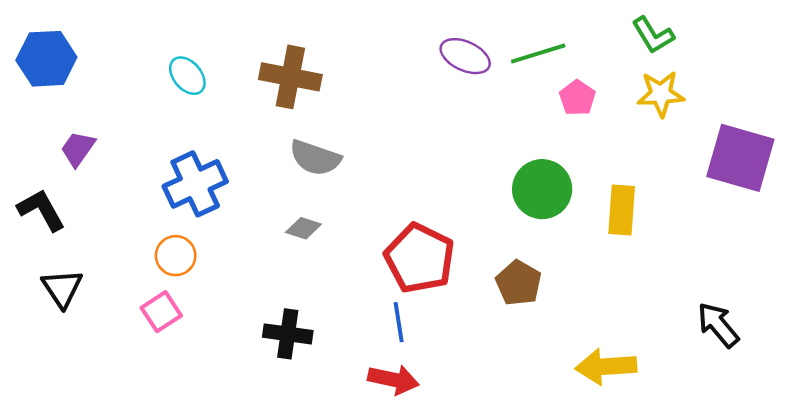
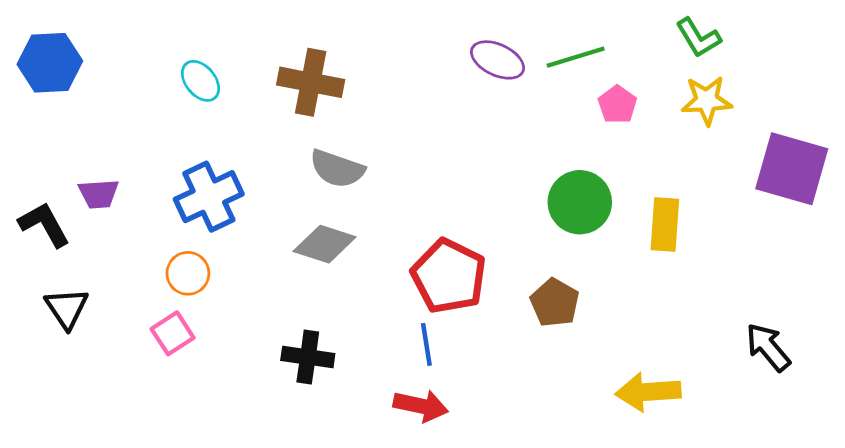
purple trapezoid: (78, 149) -> (99, 194), moved, turned -129
gray diamond: (303, 228) -> (325, 244), size x1.6

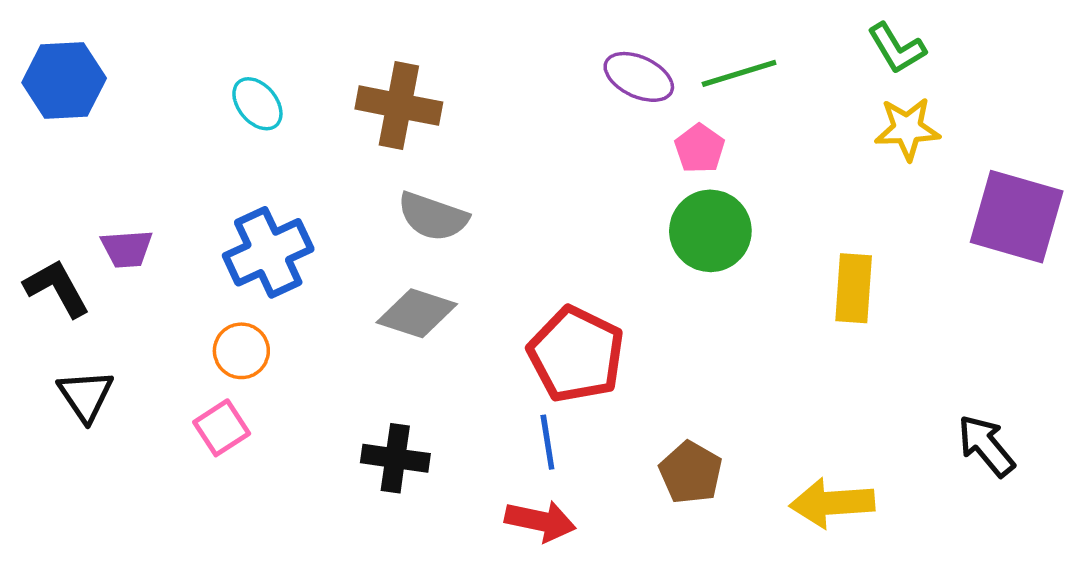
pink pentagon: (617, 105) -> (700, 149), moved
green circle: (580, 202) -> (710, 231), moved
brown pentagon: (555, 303) -> (691, 473), moved

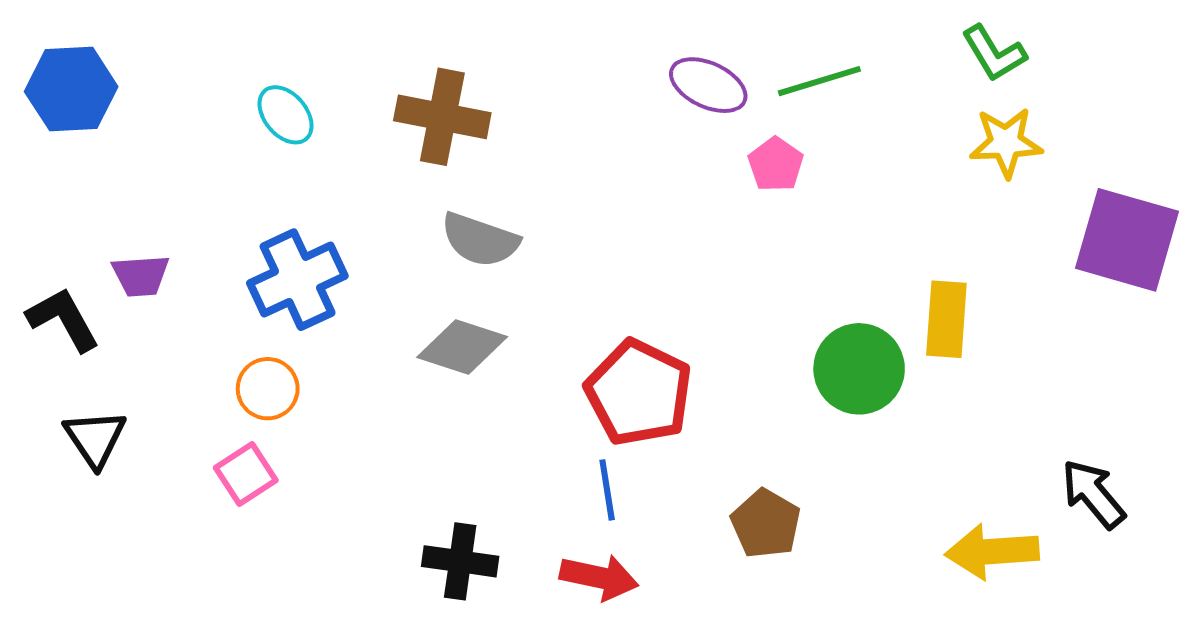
green circle: (710, 231) -> (859, 369), moved
black cross: (395, 458) -> (460, 561), moved
yellow arrow: (832, 503) -> (992, 551), moved

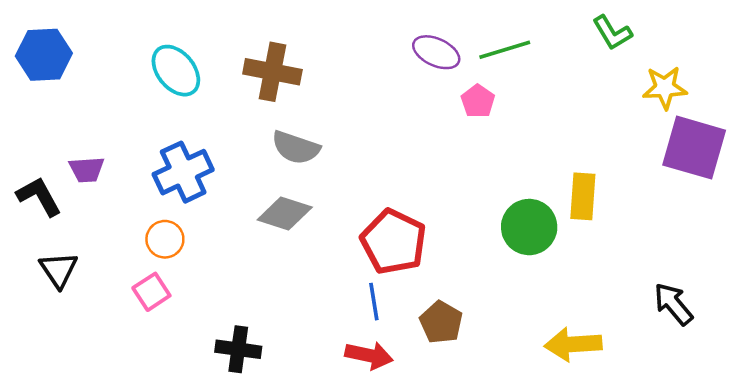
cyan ellipse: (286, 115) -> (176, 71), size x1.4
yellow star: (1006, 143) -> (665, 88), moved
brown pentagon: (766, 524) -> (441, 322), moved
yellow arrow: (992, 551) -> (573, 344), moved
black cross: (460, 561) -> (238, 349), moved

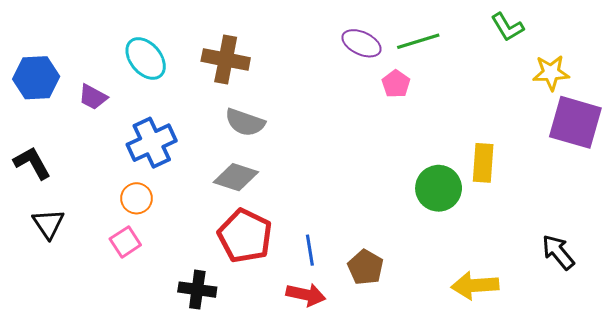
blue hexagon: (44, 55) -> (36, 78), moved
purple trapezoid: (87, 170) -> (93, 97), moved, turned 32
red pentagon: (393, 242) -> (245, 236), moved

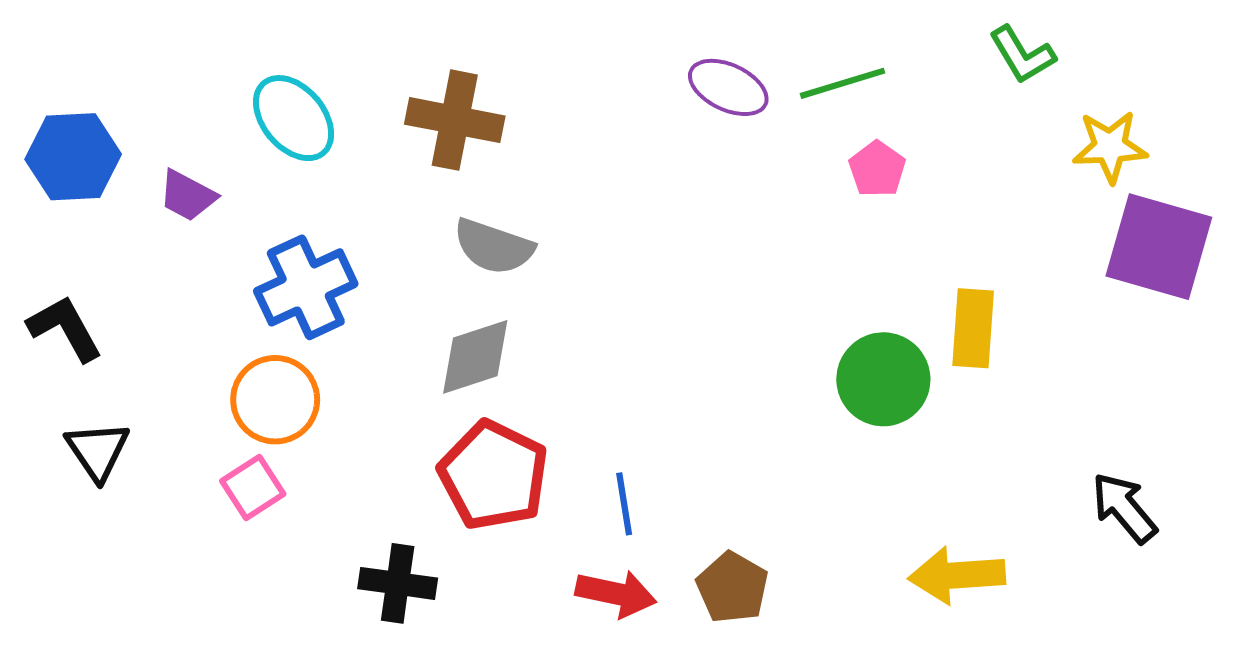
pink pentagon: (396, 84) -> (877, 169), moved
gray diamond: (236, 177) -> (475, 357), turned -36
orange circle: (137, 198) -> (275, 400), size x1.4
brown pentagon: (366, 267) -> (732, 587), moved

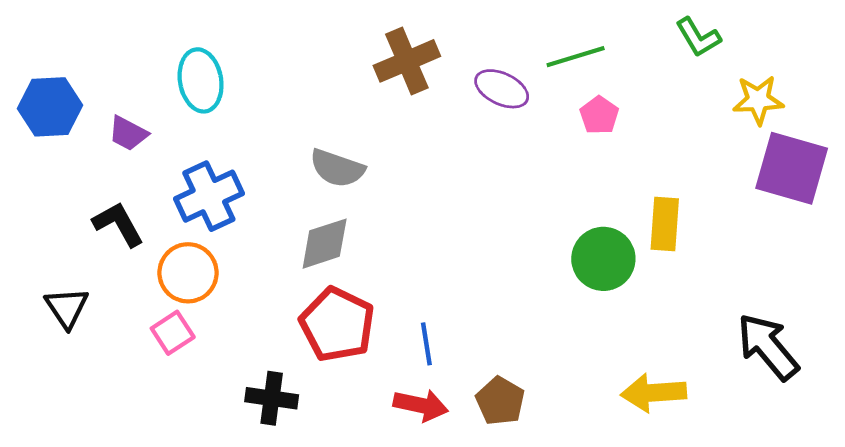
purple ellipse: (728, 87) -> (502, 89), moved
cyan ellipse: (294, 118) -> (201, 80), turned 30
brown cross: (455, 120) -> (407, 61), moved, turned -34
black L-shape: (65, 328) -> (118, 224), moved
black arrow: (1124, 508) -> (768, 347), size x1.4

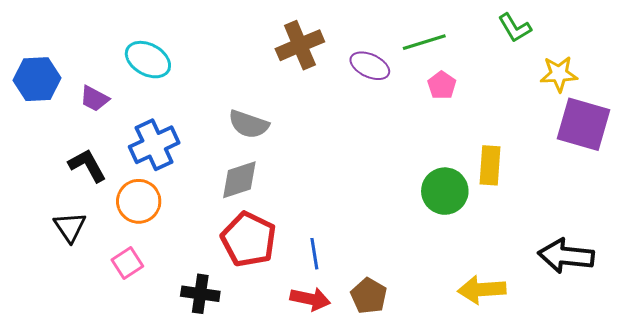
cyan ellipse: (201, 80) -> (148, 60), turned -51
black triangle: (67, 308) -> (70, 227), moved
pink square: (173, 333) -> (127, 263), moved
black arrow: (768, 347) -> (566, 256), turned -44

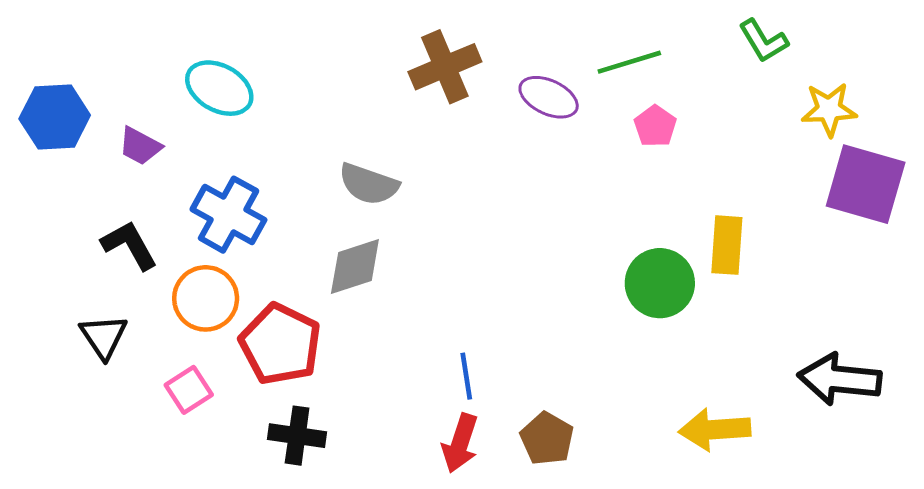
blue cross: (154, 145) -> (228, 215), turned -36
red pentagon: (249, 239) -> (280, 344), moved
red arrow: (310, 299) -> (460, 443), turned 96

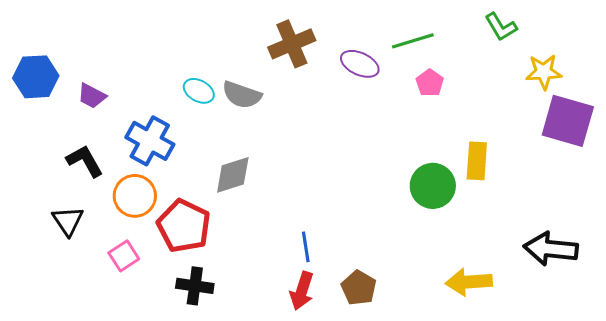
cyan ellipse: (219, 88) -> (199, 91), moved, size x0.7
gray semicircle: (369, 184) -> (242, 95), moved

